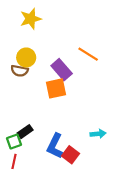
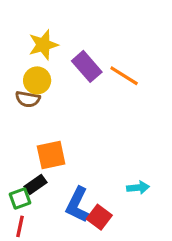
yellow star: (31, 19) -> (43, 45), moved
purple rectangle: (62, 70) -> (87, 66), moved
orange square: (56, 88) -> (51, 155), moved

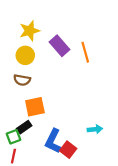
orange line: (124, 76) -> (85, 52), turned 42
brown semicircle: (28, 99) -> (22, 80), moved

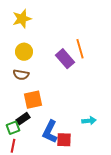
yellow star: (30, 31) -> (22, 19), moved
purple rectangle: (60, 46) -> (65, 59), moved
red square: (68, 150) -> (64, 140), turned -35

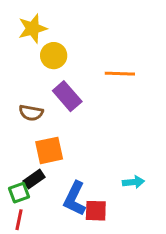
orange line: (80, 49) -> (120, 74), turned -72
yellow circle: (24, 52) -> (54, 56), moved
purple rectangle: (65, 59) -> (67, 96), moved

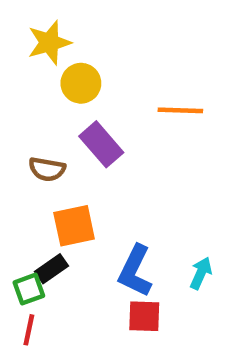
cyan arrow: (133, 182) -> (201, 273), turned -60
blue L-shape: (75, 199) -> (135, 271), moved

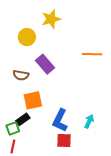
yellow star: (49, 43) -> (51, 19), moved
yellow circle: (81, 83) -> (27, 37), moved
orange line: (180, 110) -> (92, 54), moved

